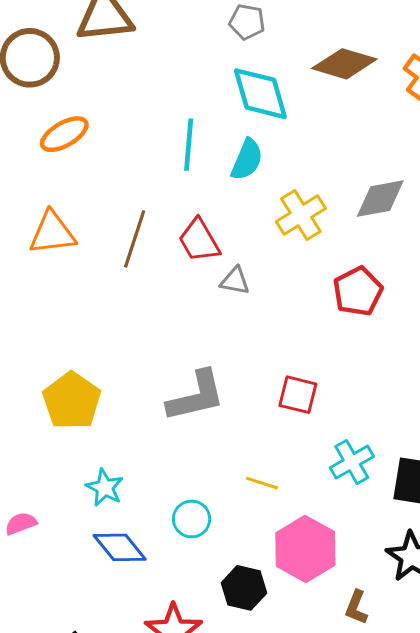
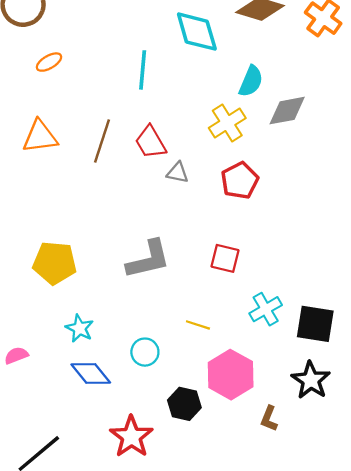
orange ellipse: (64, 134) -> (49, 62), size x0.7
cyan semicircle: (247, 160) -> (251, 81), moved
red pentagon: (358, 291) -> (240, 181), moved
yellow pentagon: (72, 401) -> (55, 263), turned -30

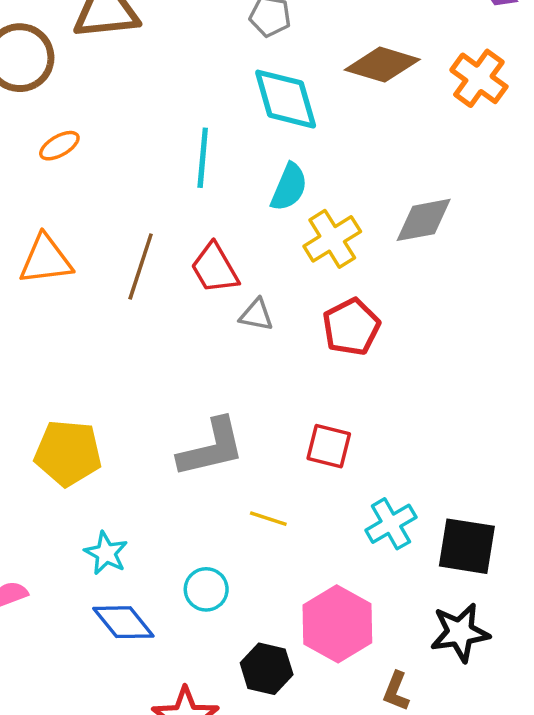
cyan semicircle: (251, 81) -> (289, 187), moved
yellow line: (198, 325) -> (268, 519), moved
black star: (311, 380) -> (460, 633), turned 30

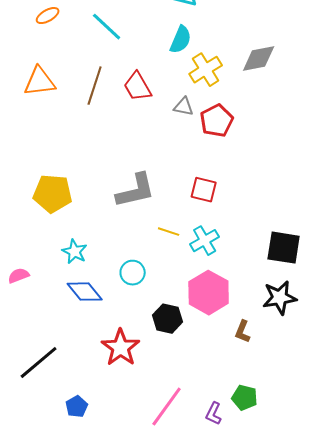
cyan line: (203, 158) -> (107, 27), moved, turned -52
gray triangle: (256, 315) -> (184, 107), moved
cyan cross: (391, 524) -> (205, 241), moved

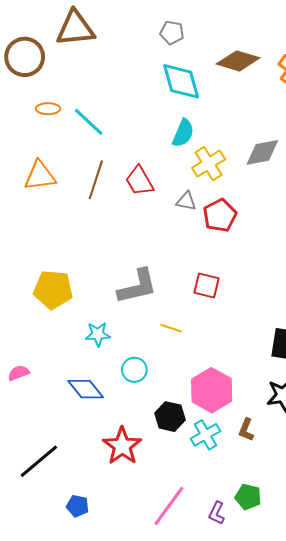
orange ellipse: (48, 16) -> (48, 109), turned 30
cyan line: (107, 27) -> (89, 122), moved
cyan cross: (205, 241) -> (205, 435), moved
cyan star: (75, 252) -> (98, 334), moved, turned -30
blue pentagon: (77, 407) -> (77, 506), turned -30

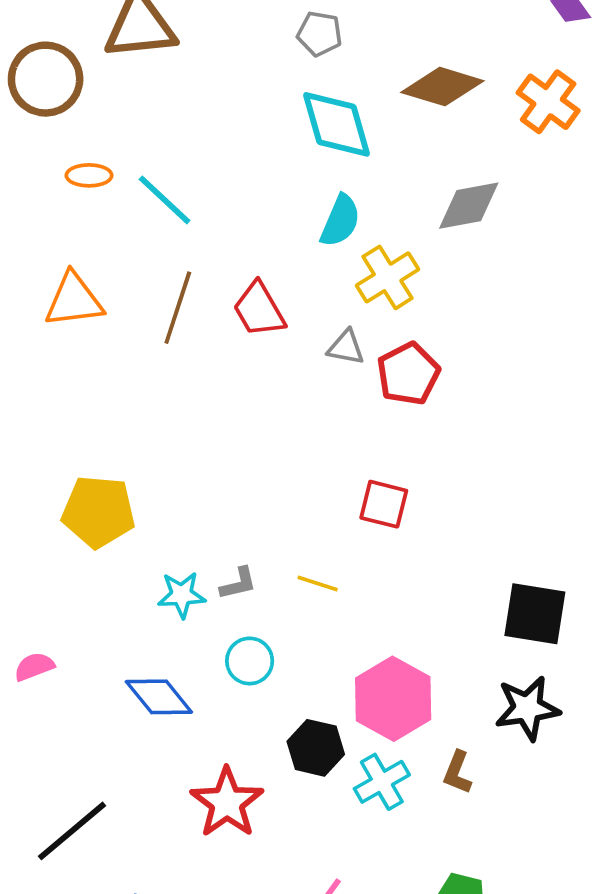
gray diamond: (262, 152) -> (469, 206), moved
gray L-shape: (137, 287) -> (238, 583), moved, size x0.5

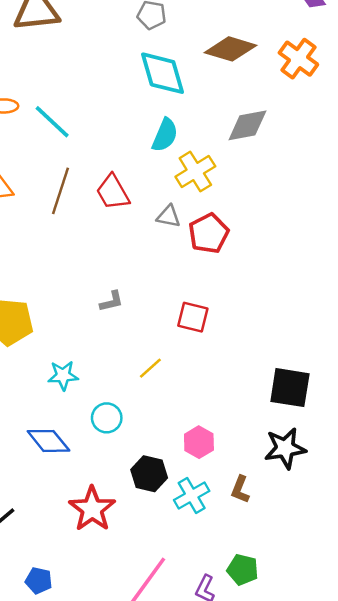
gray L-shape: (238, 583) -> (112, 301), moved
yellow line: (318, 583) -> (150, 368), turned -60
pink hexagon: (393, 699) -> (199, 442), size x0.6

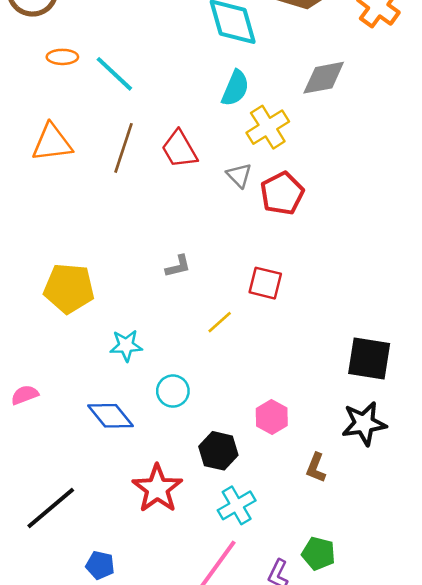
gray triangle: (169, 216) -> (239, 175), turned 35
yellow line: (150, 368) -> (220, 322), moved
cyan cross: (192, 496) -> (237, 505), moved

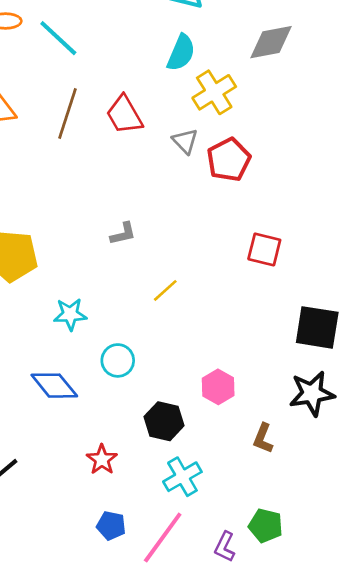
red square: (265, 283) -> (264, 250), moved
red star: (157, 489) -> (102, 460), size x0.6
blue pentagon: (100, 565) -> (111, 526), moved

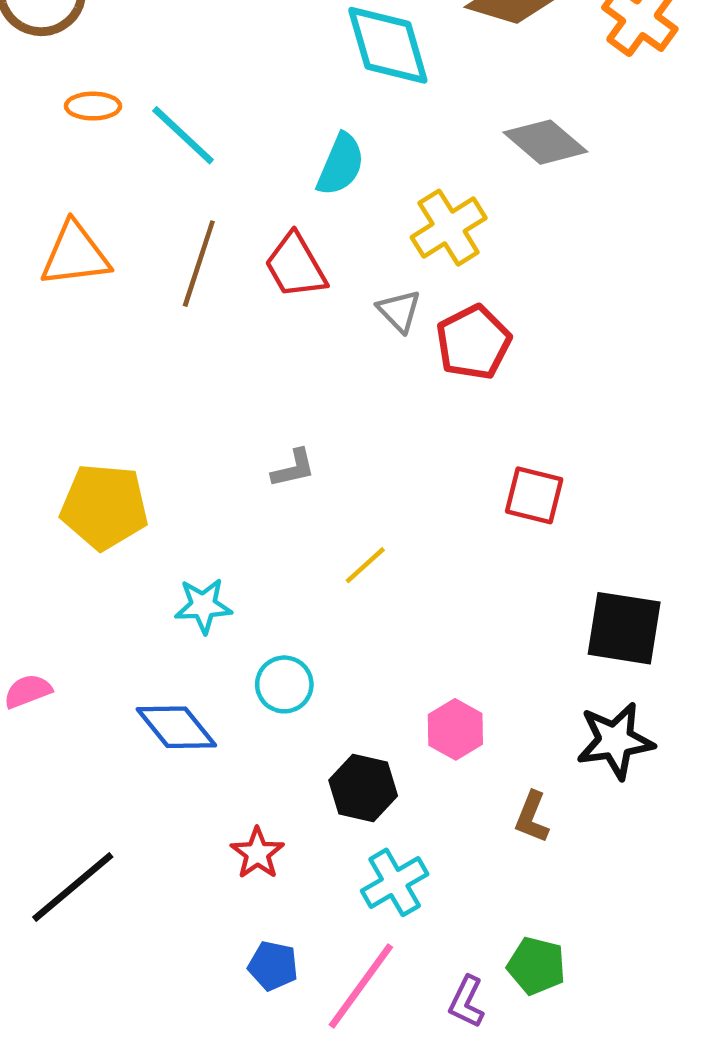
gray diamond: (271, 42) -> (545, 142), turned 51
cyan semicircle: (181, 53) -> (341, 165), moved

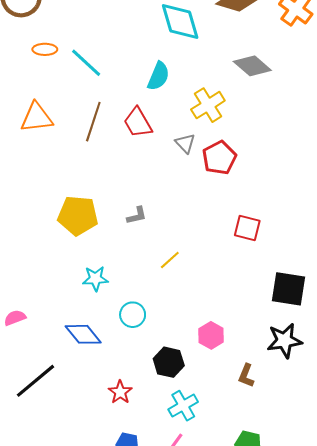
yellow pentagon: (104, 507) -> (78, 216), moved
black line: (73, 887) -> (36, 381), moved

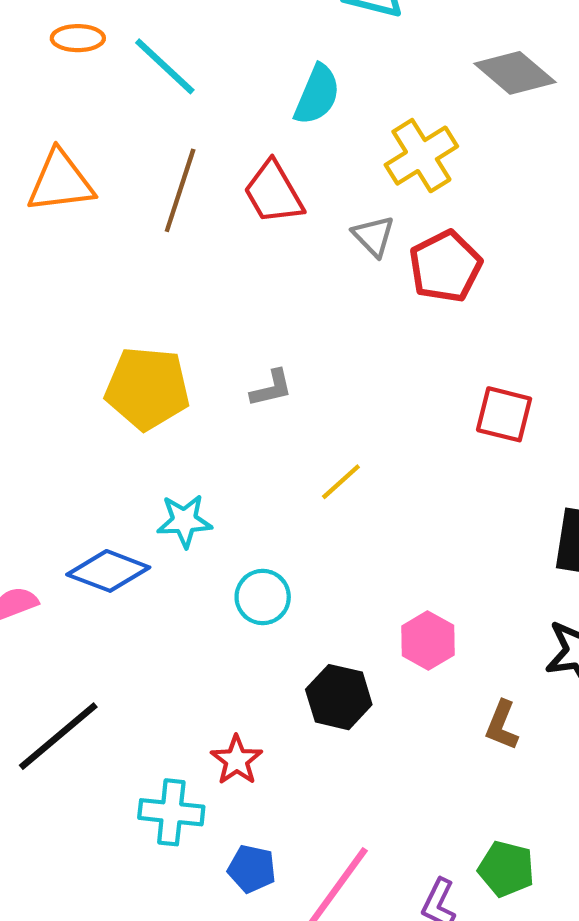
blue diamond: (83, 334) -> (108, 571), moved, turned -30
cyan cross: (183, 406) -> (171, 812), moved, turned 36

